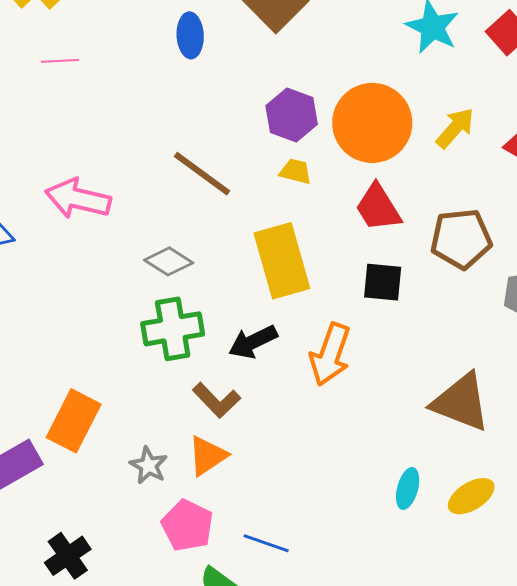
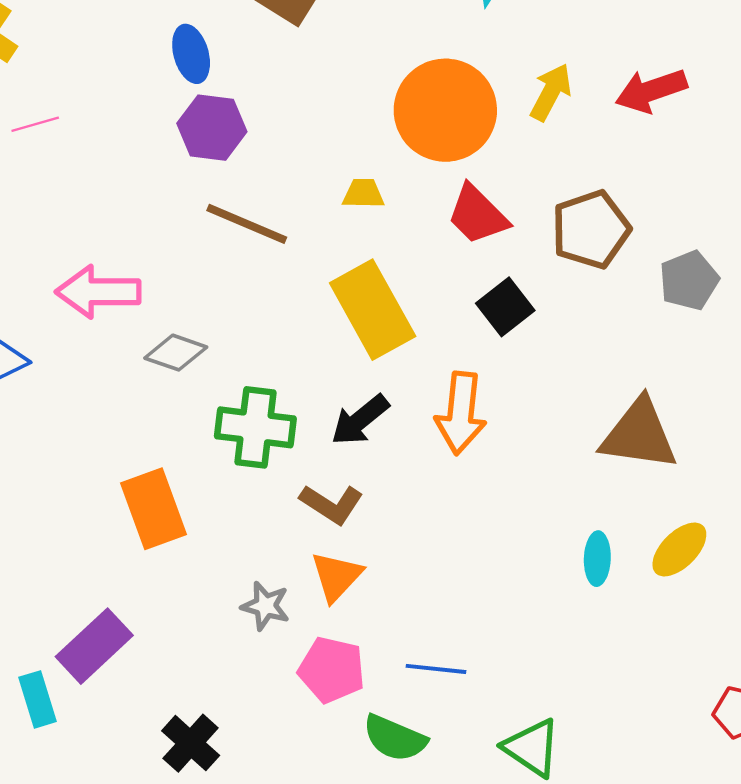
purple hexagon: (292, 115) -> (212, 128), moved
gray diamond: (169, 261) -> (176, 353), moved
black square: (383, 282) -> (505, 307), turned -30
green cross: (173, 329) -> (255, 427), turned 30
orange rectangle: (74, 421) -> (153, 509), moved, turned -34

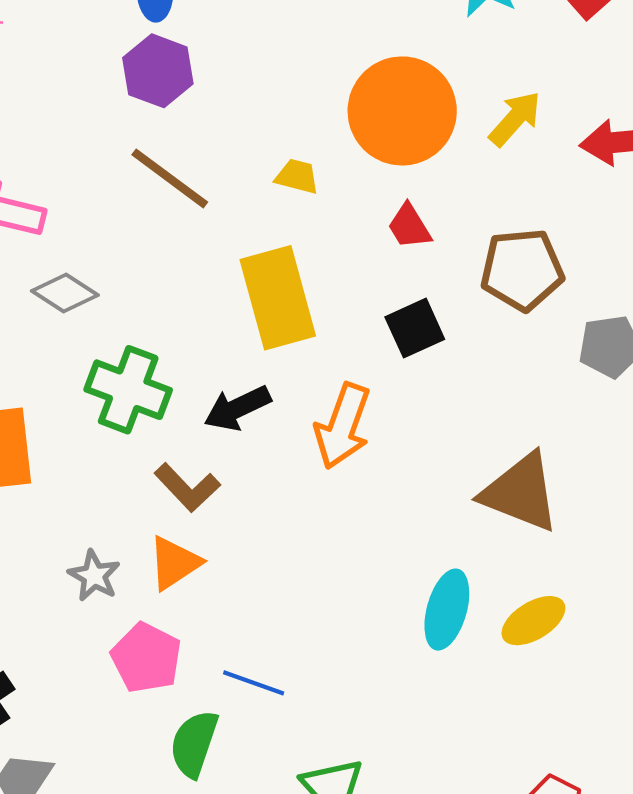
red trapezoid: (478, 215) -> (409, 226), size x0.7
cyan ellipse: (597, 559) -> (447, 610), size x1.4
green semicircle: (395, 738) -> (194, 744), turned 72

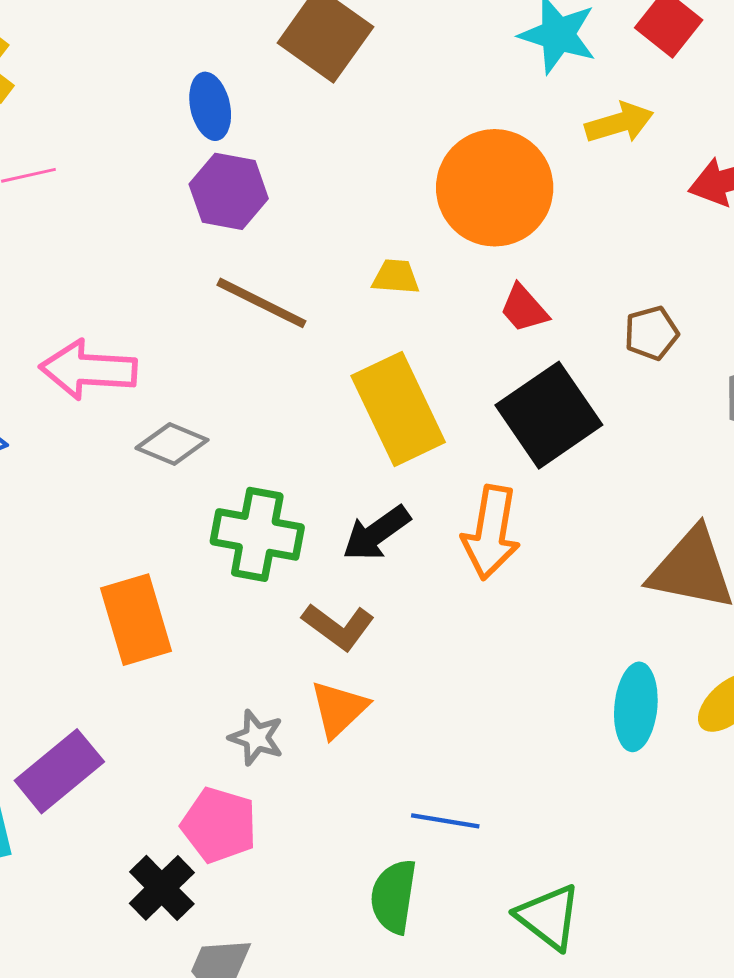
yellow arrow: (515, 119) -> (619, 123), moved, turned 42
brown pentagon: (522, 270) -> (651, 333), size x0.6
black square: (415, 328) -> (549, 415), size x1.6
pink pentagon: (146, 658) -> (219, 825), moved

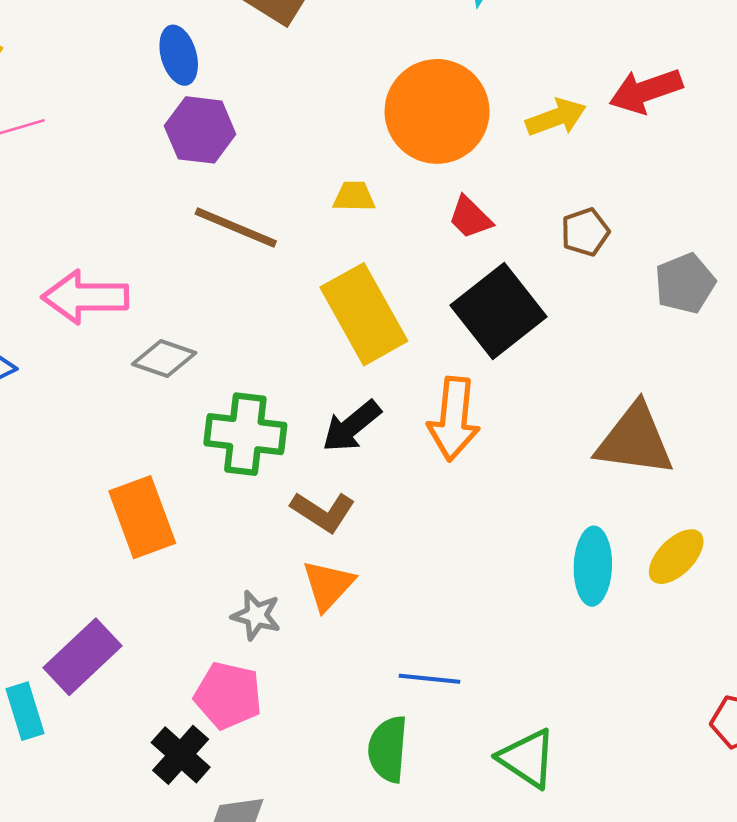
yellow arrow: (619, 123) -> (556, 117), moved

